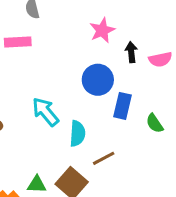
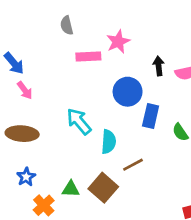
pink star: (102, 30) -> (118, 42), moved
pink rectangle: (18, 42) -> (88, 56), moved

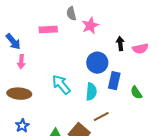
gray semicircle: (67, 25) -> (71, 14), moved
pink rectangle: (88, 56) -> (48, 30), moved
pink arrow: (25, 90) -> (21, 62), turned 40
cyan semicircle: (109, 142) -> (91, 92), moved

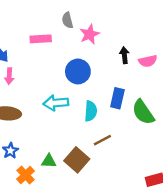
blue circle: (97, 63) -> (78, 71), moved
cyan arrow: (61, 85) -> (56, 103), turned -55
green semicircle: (136, 93) -> (143, 112), size x1.6

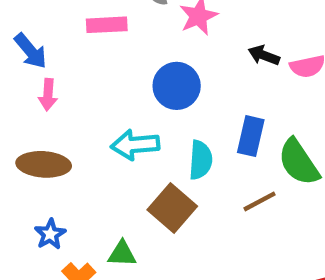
black arrow: (124, 55) -> (264, 55), turned -63
brown line: (102, 140) -> (259, 201), moved
brown square: (77, 160) -> (172, 208), moved

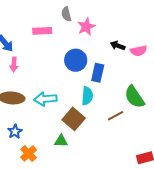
blue rectangle: (251, 136) -> (98, 73), moved
cyan arrow: (135, 145) -> (45, 99), moved
green triangle: (122, 254) -> (61, 141), moved

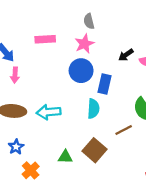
gray semicircle: (66, 14) -> (89, 21), moved
pink star: (86, 27) -> (84, 44), moved
black arrow: (118, 46) -> (126, 55), turned -56
brown square: (74, 119) -> (94, 150), moved

